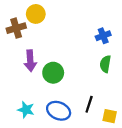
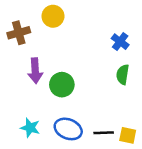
yellow circle: (36, 14) -> (53, 16), moved
blue cross: (103, 36) -> (120, 42), turned -32
black line: (89, 104) -> (104, 133), moved, turned 70

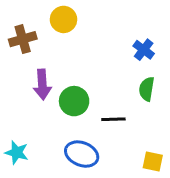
cyan star: (30, 128) -> (17, 152), moved
black line: (104, 133) -> (113, 119), moved

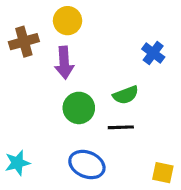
purple arrow: (42, 84) -> (64, 63), moved
green semicircle: (147, 89) -> (126, 95), moved, turned -120
cyan star: (17, 152) -> (17, 163), turned -30

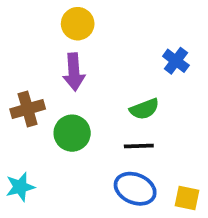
brown cross: (24, 42) -> (28, 109), moved
green circle: (79, 108) -> (72, 133), moved
blue ellipse: (87, 165) -> (135, 189), moved

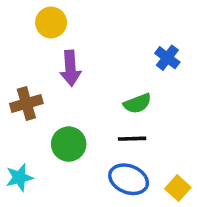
yellow circle: (78, 24) -> (51, 22), moved
green circle: (72, 133) -> (69, 144), moved
yellow square: (187, 198) -> (178, 188), turned 30

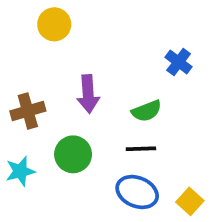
purple arrow: (70, 68) -> (88, 94), moved
cyan star: (19, 177) -> (20, 171), moved

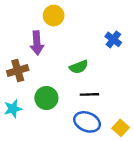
yellow circle: (54, 24) -> (54, 16), moved
purple arrow: (88, 94) -> (37, 43), moved
green semicircle: (147, 111) -> (79, 67), moved

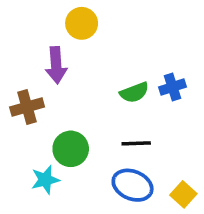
blue cross: (113, 39) -> (173, 87), moved, turned 35
green semicircle: (79, 67) -> (134, 92), moved
cyan star: (13, 109) -> (45, 180), moved

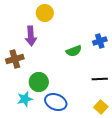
blue cross: (173, 87) -> (100, 41), moved
black line: (136, 143) -> (100, 79), moved
blue ellipse: (133, 185) -> (56, 102), moved

